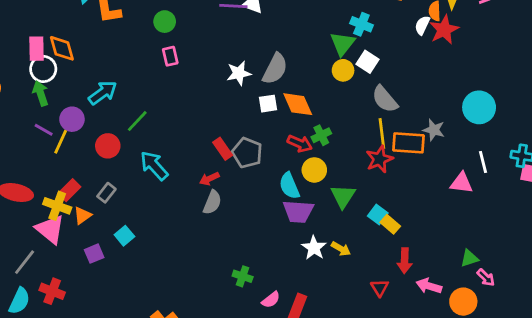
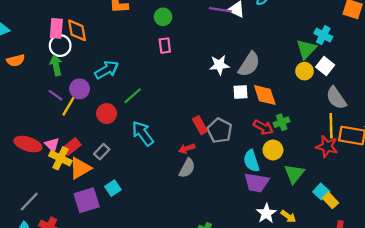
red star: (379, 159) -> (327, 146), turned 30
orange triangle: (82, 215) -> (80, 168), size x1.5
pink triangle: (50, 229) -> (52, 145), moved, size x0.6
purple square: (94, 254) -> (87, 200), size x1.6

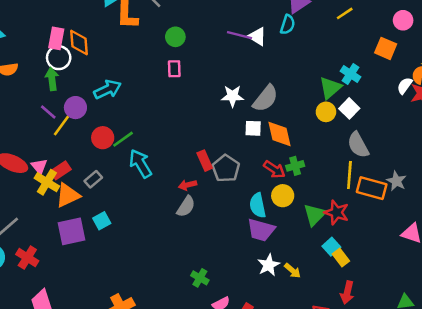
green line: (133, 96) -> (123, 139), moved
red star: (327, 146) -> (336, 212), moved
green triangle: (294, 174) -> (315, 215), moved

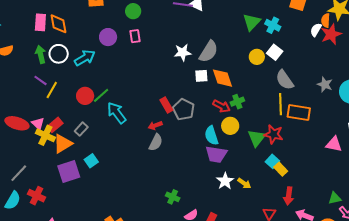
white circle: (59, 58) -> (59, 54), moved
green triangle: (330, 88) -> (252, 22), moved
purple circle: (75, 108) -> (108, 37), moved
gray star: (396, 181) -> (325, 85), moved

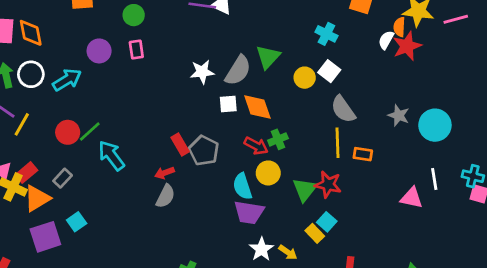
green triangle: (252, 22) -> (268, 57), moved
orange rectangle: (299, 112) -> (363, 154), size x0.6
yellow rectangle: (281, 169) -> (315, 233), moved

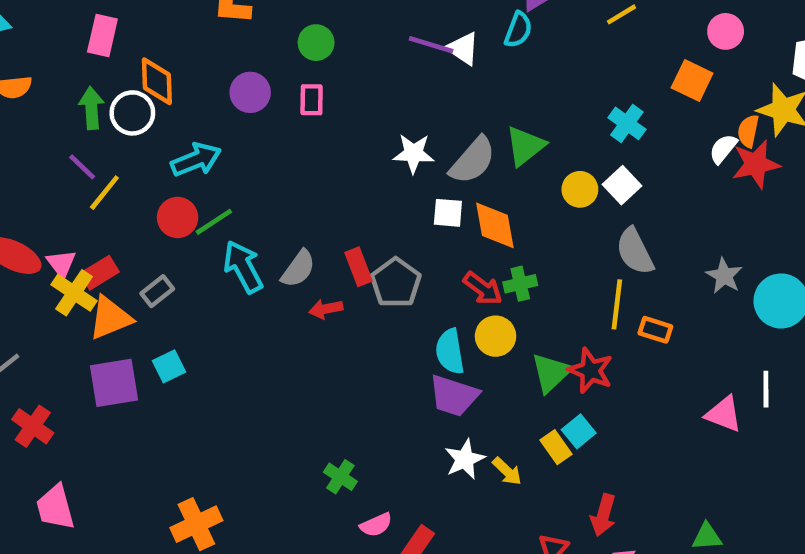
orange diamond: (31, 33) -> (157, 81), moved
cyan arrow: (67, 80) -> (196, 160), moved
gray semicircle: (165, 196) -> (298, 269), moved

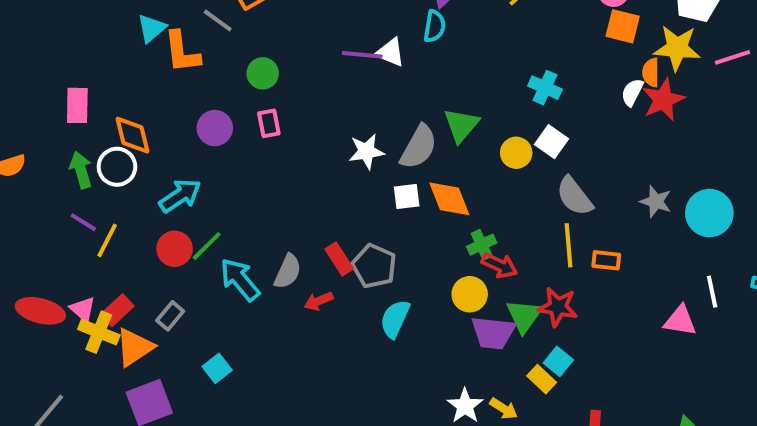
orange square: (692, 80) -> (623, 26), moved
red arrow: (483, 288) -> (500, 265), moved
cyan semicircle: (450, 351) -> (395, 319), moved, turned 45
cyan square: (169, 366) -> (217, 368), moved
purple trapezoid: (454, 396) -> (493, 333), moved

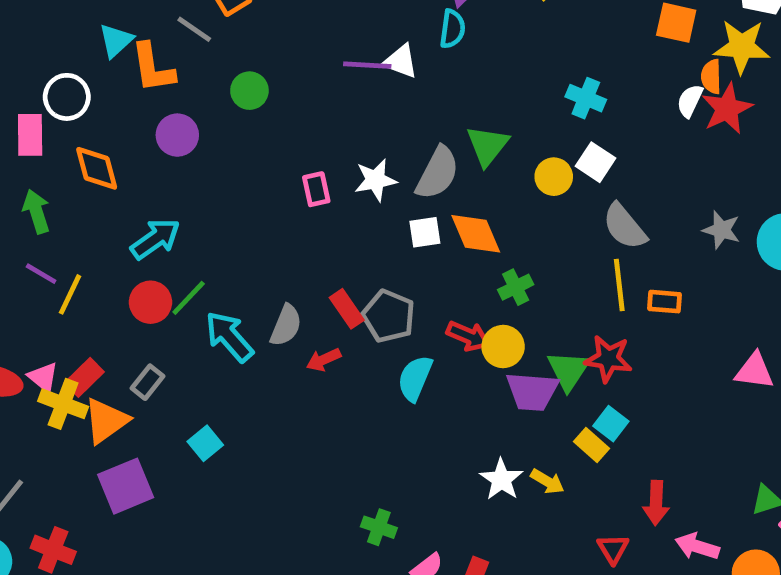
pink rectangle: (269, 123) -> (316, 189), moved
purple circle: (215, 128) -> (177, 135), moved
white circle: (117, 167) -> (67, 97), moved
red arrow: (500, 265) -> (468, 336), moved

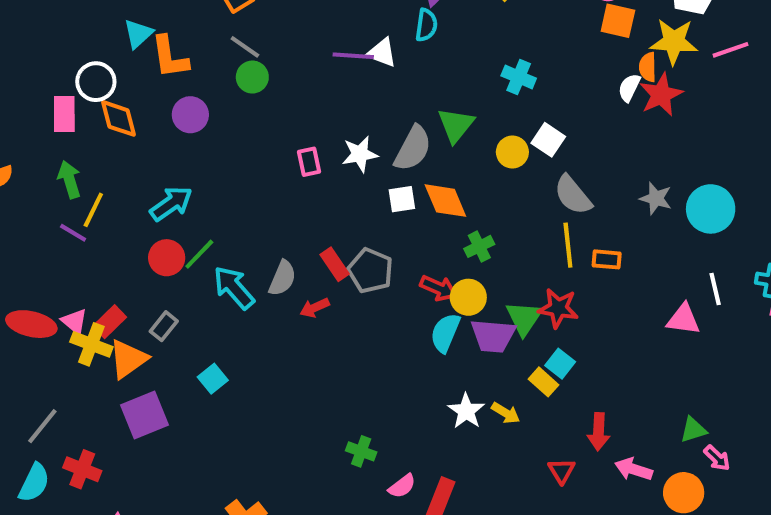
gray line: (194, 29) -> (245, 47), moved
cyan cross: (586, 98) -> (519, 77), moved
orange diamond: (97, 168) -> (118, 118), moved
yellow line: (70, 294) -> (93, 210), moved
cyan semicircle: (415, 378) -> (445, 333), moved

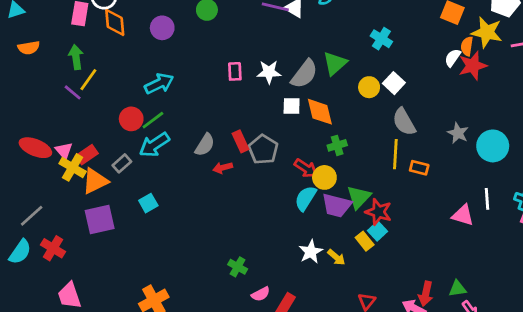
cyan arrow: (171, 204) -> (159, 84), moved
cyan arrow: (234, 288) -> (154, 145), moved, turned -92
red star: (558, 308) -> (378, 212), moved
red arrow: (599, 432) -> (426, 294), moved

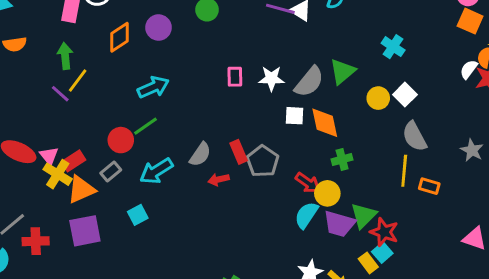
orange diamond: (115, 22) -> (120, 37), moved, turned 60
red circle: (131, 119) -> (121, 140), moved
cyan arrow: (154, 145) -> (156, 171), moved
red cross: (53, 248) -> (36, 241), moved, turned -35

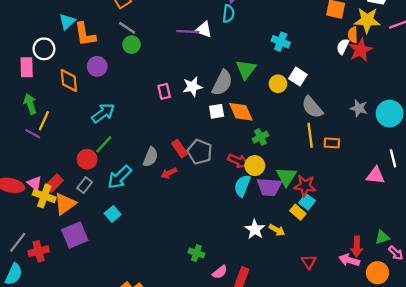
orange diamond: (120, 37) -> (69, 80), turned -50

